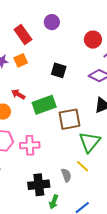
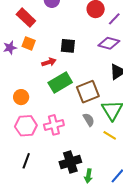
orange square: (21, 60) -> (29, 43), turned -32
red arrow: (18, 94) -> (49, 62), moved, turned 144
gray semicircle: (66, 175) -> (89, 120), moved

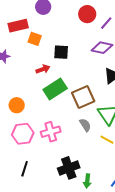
red rectangle: (26, 18) -> (18, 26), turned -54
orange square: (29, 43) -> (35, 39), moved

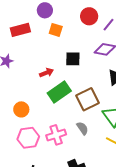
orange square: (35, 39) -> (56, 30), moved
black square: (61, 52) -> (73, 59), moved
gray semicircle: (85, 125) -> (82, 128), moved

